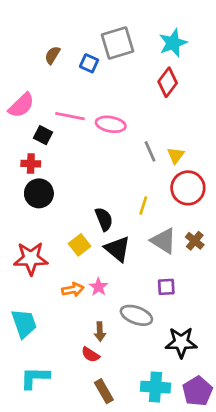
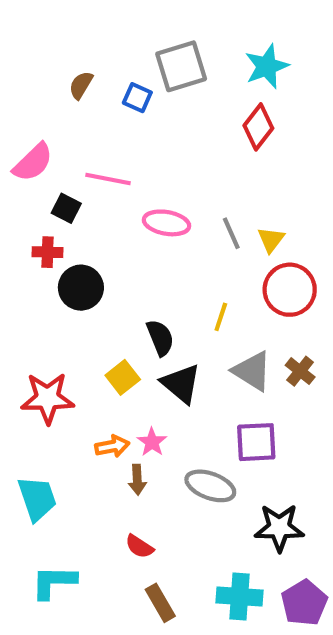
pink ellipse: (111, 124) -> (166, 223), moved
black circle: (39, 193) -> (81, 288), moved
purple square: (166, 287) -> (256, 442), size x1.5
brown arrow: (100, 332) -> (137, 480), moved

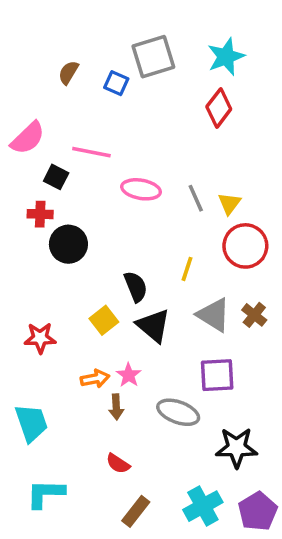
red star: (48, 398) -> (40, 338), size x0.7
cyan cross: (240, 597) -> (203, 506), turned -33
brown rectangle: (160, 603) -> (136, 511), turned 68

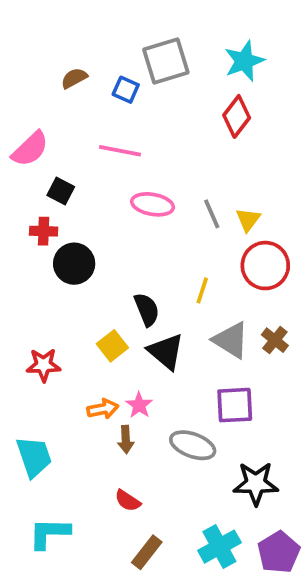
brown semicircle: (68, 73) -> (74, 78), turned 30
pink line: (91, 152) -> (120, 151), moved

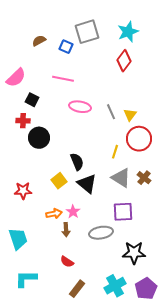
yellow line: (202, 290) -> (115, 152), moved
gray ellipse: (193, 445) -> (101, 233), turned -30

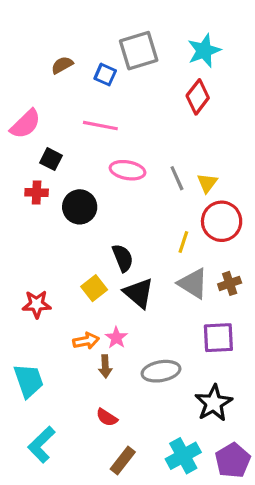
black circle: (39, 138) -> (80, 207), moved
brown cross: (144, 178) -> (230, 283), turned 32
purple square: (123, 212) -> (218, 338), moved
black star: (134, 253) -> (214, 403), turned -30
cyan L-shape: (26, 279) -> (41, 445), turned -45

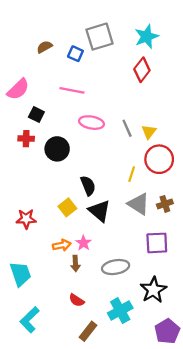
cyan cross: (183, 456) -> (120, 311), moved

